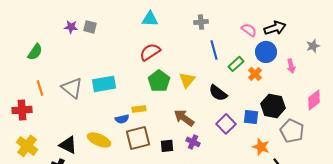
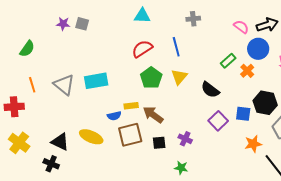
blue line: (214, 50) -> (176, 47), moved
brown arrow: (184, 118) -> (153, 115), moved
orange star: (261, 147) -> (253, 144), turned -30

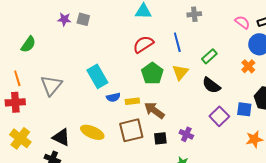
green rectangle: (228, 61) -> (209, 56), moved
cyan rectangle: (96, 81) -> (97, 76), turned 70
orange line: (32, 85) -> (17, 78), moved
gray triangle: (64, 85) -> (51, 85), moved, turned 30
blue semicircle: (114, 116) -> (113, 97), moved

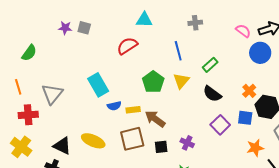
red semicircle: (143, 44) -> (127, 46), moved
orange cross: (248, 66) -> (249, 91), moved
red cross: (15, 102) -> (28, 115), moved

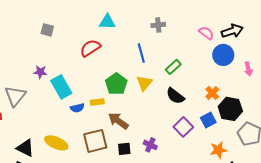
purple star: (65, 28) -> (40, 72), moved
yellow rectangle: (133, 110) -> (97, 102), moved
blue square: (245, 118) -> (208, 120), turned -35

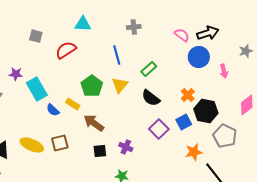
gray square: (47, 30) -> (36, 36), moved
yellow rectangle: (97, 102) -> (73, 104), turned 40
blue semicircle: (77, 108) -> (53, 110), turned 56
brown square: (95, 141) -> (60, 143), moved, size x0.7

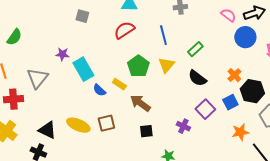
red semicircle: (66, 50) -> (124, 30), moved
purple cross: (126, 147) -> (183, 126), moved

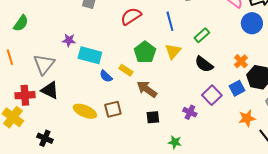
cyan rectangle: (83, 69) -> (90, 55), turned -45
red cross: (13, 99) -> (25, 95), moved
black triangle: (47, 130) -> (50, 90), moved

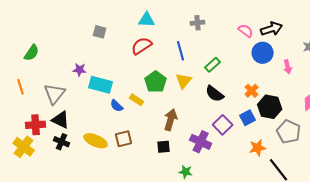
brown arrow: (147, 89) -> (171, 120), moved, turned 70
purple cross: (190, 112) -> (201, 142), size x1.5
black cross: (45, 138) -> (62, 142), moved

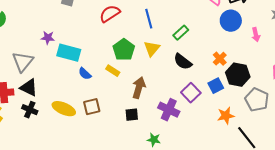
yellow rectangle: (137, 100) -> (113, 71), moved

